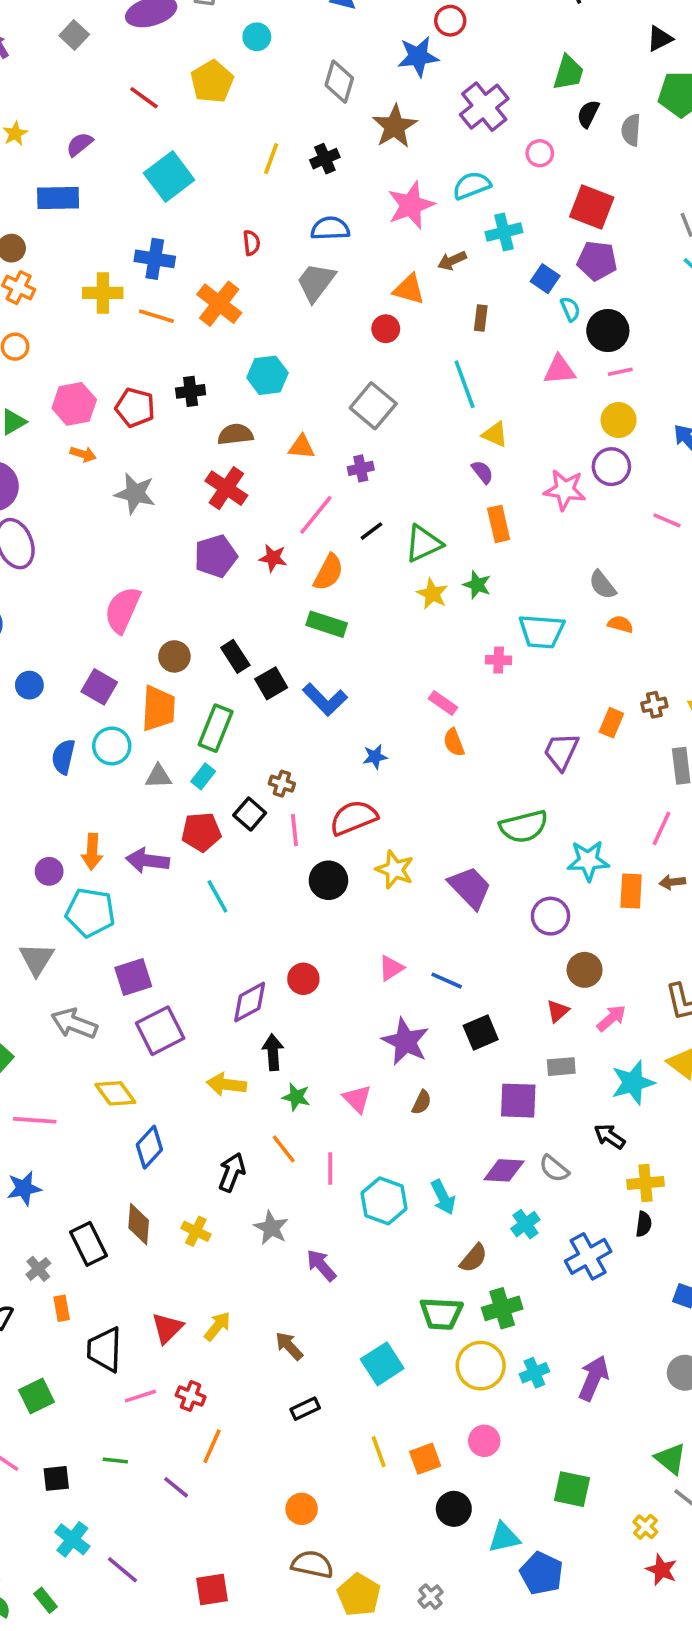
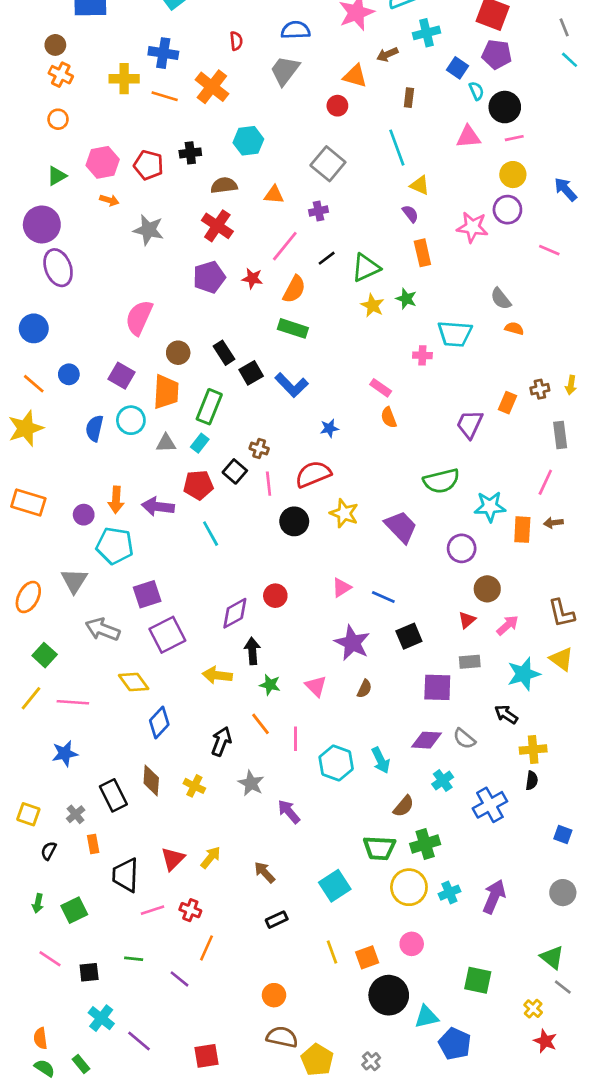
black circle: (454, 1509) -> (389, 995), size x1.5

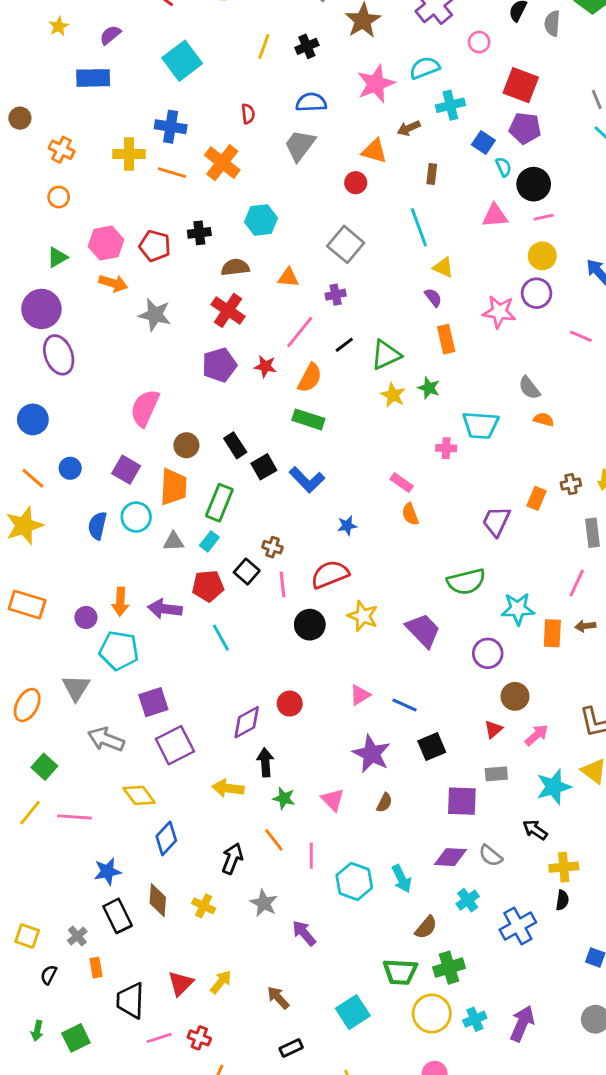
brown circle: (55, 45) -> (20, 118), moved
orange arrow: (109, 200) -> (113, 283), size x1.4
blue star: (65, 754) -> (107, 871), moved

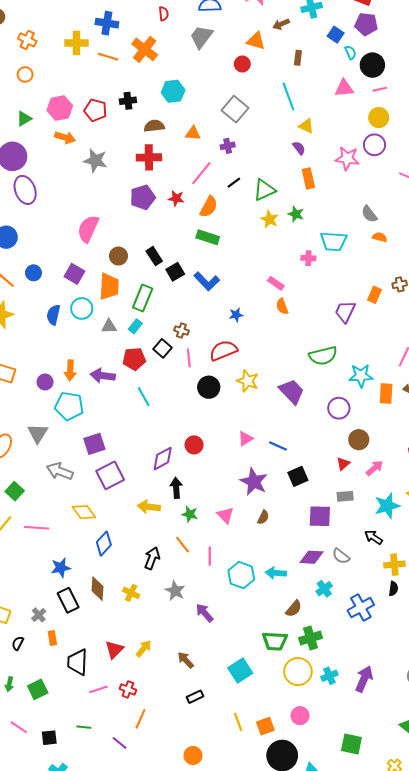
red cross: (228, 310) -> (149, 157), turned -35
cyan arrow: (402, 879) -> (276, 573), turned 120

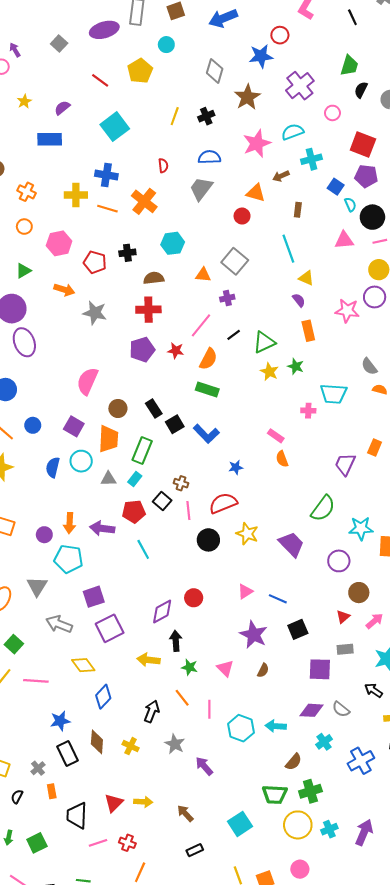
pink hexagon: (60, 108) -> (59, 243), moved
orange triangle: (193, 133) -> (203, 275), moved
green semicircle: (323, 356) -> (323, 508), turned -40
yellow arrow: (144, 648) -> (143, 802), turned 54

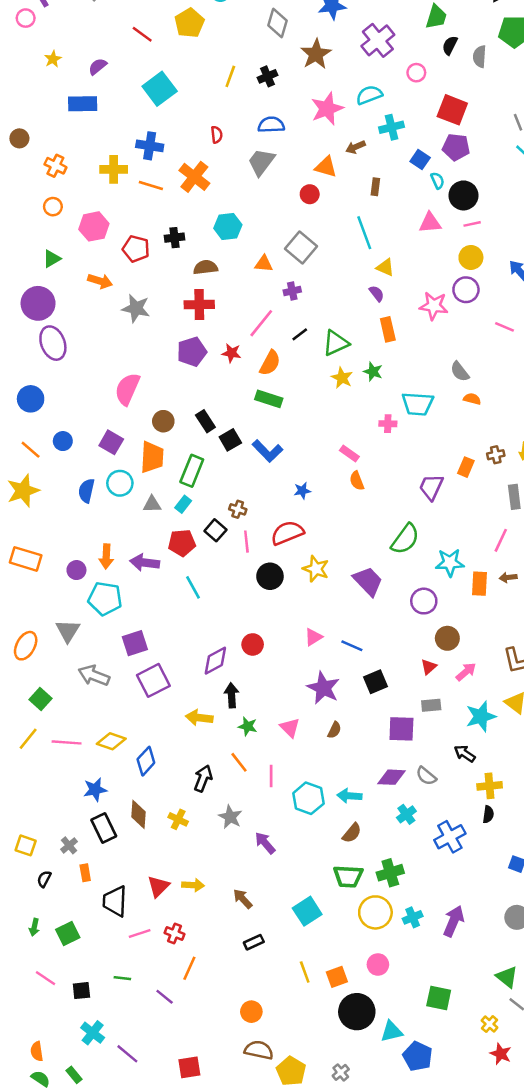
yellow diamond: (83, 665) -> (111, 741), moved, turned -35
brown semicircle: (294, 762) -> (352, 833), moved

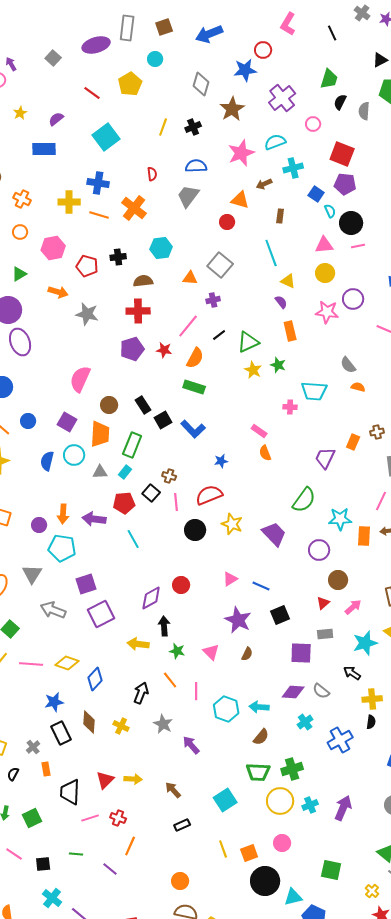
yellow circle: (471, 257) -> (325, 273), moved

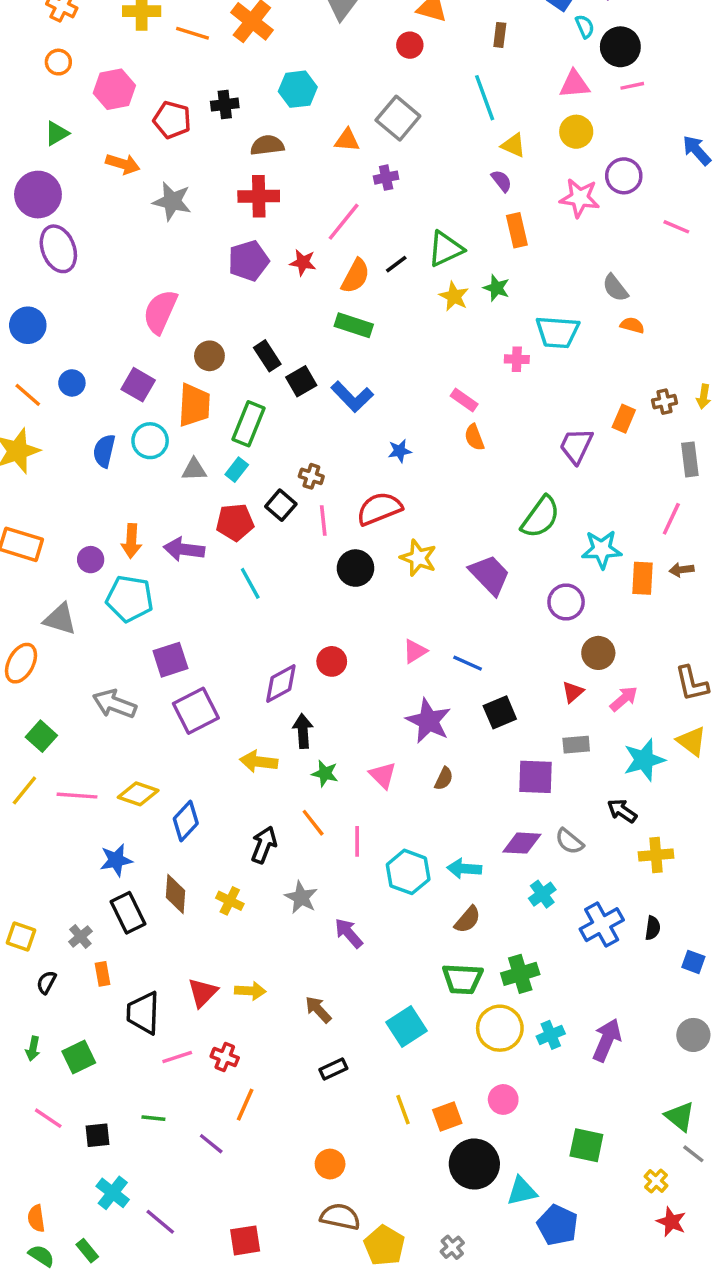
black line: (219, 335) -> (396, 264), moved
gray triangle: (32, 574) -> (60, 619), moved, turned -45
black semicircle: (371, 722) -> (653, 928), moved

